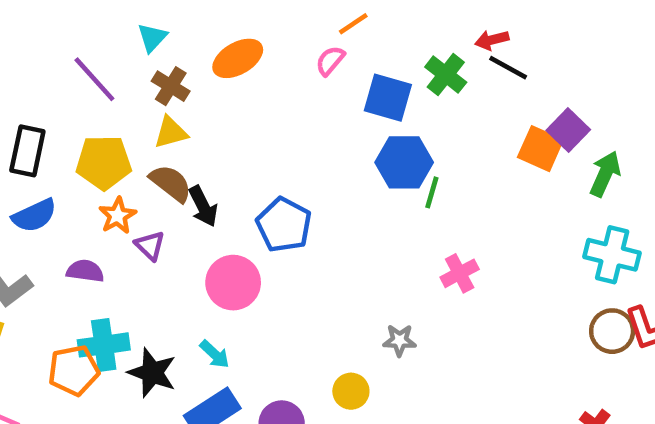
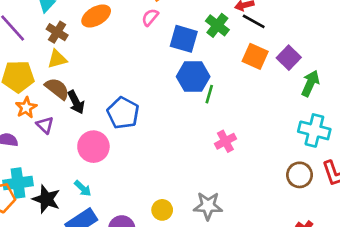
orange square: (540, 149) -> (255, 56), moved
brown circle: (612, 331) -> (300, 175), moved
gray star: (399, 340) -> (208, 206), moved, size x1.5

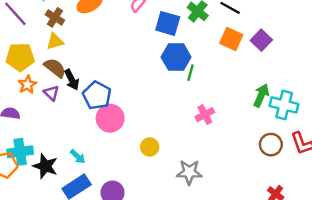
green arrow: (310, 83) -> (261, 95), moved
blue pentagon: (123, 113) -> (97, 95), moved
purple triangle: (45, 125) -> (51, 93), moved
pink circle: (93, 147) -> (110, 118), moved
yellow circle: (162, 210) -> (150, 147), moved

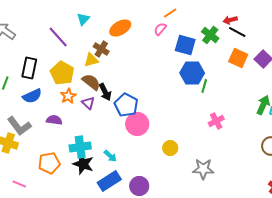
brown cross: (55, 17) -> (101, 49), moved
yellow pentagon: (20, 57) -> (62, 73), turned 30
cyan cross: (20, 152) -> (80, 147), moved

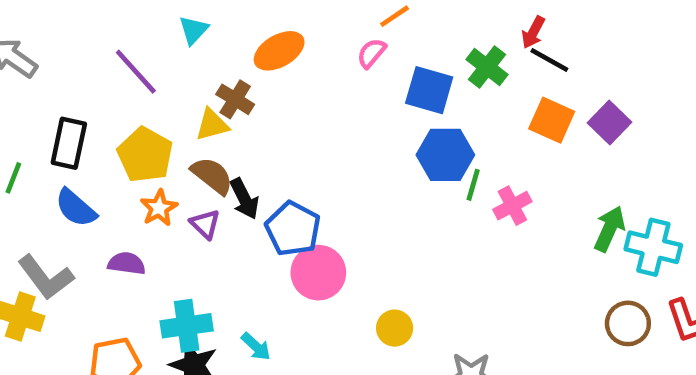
red arrow: (230, 20) -> (533, 32), turned -48
blue semicircle: (32, 96) -> (76, 208), turned 66
pink cross: (216, 121) -> (512, 206), moved

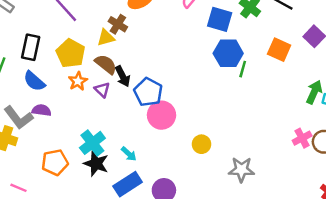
orange square: (552, 120) -> (279, 50), moved
pink cross: (512, 206) -> (302, 138), moved
purple semicircle: (127, 263) -> (42, 110), moved
cyan cross: (187, 326) -> (92, 143), turned -30

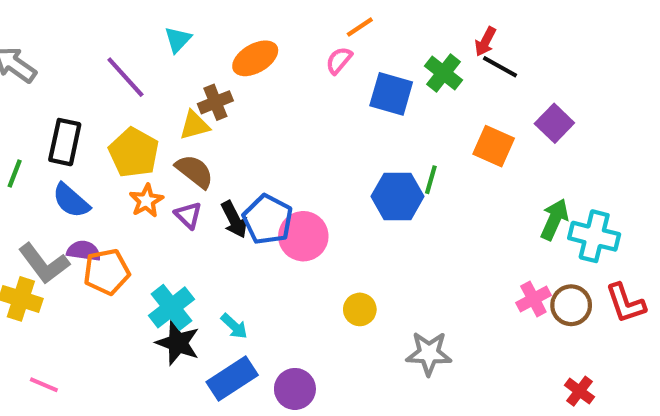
brown cross: (118, 24) -> (215, 102), turned 36
blue hexagon: (228, 53) -> (397, 196), moved
black arrow: (123, 76) -> (234, 219), moved
pink circle: (161, 115) -> (303, 236), moved
orange pentagon: (55, 162) -> (107, 272), moved

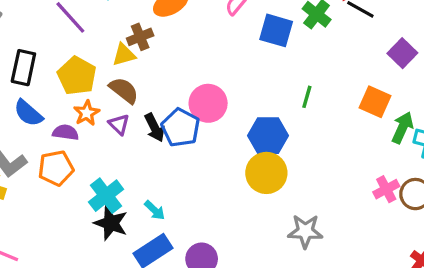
orange square: (494, 146) -> (375, 102), moved
blue hexagon: (397, 196) -> (268, 136), moved
pink circle: (303, 236) -> (208, 103), moved
purple semicircle: (84, 251) -> (66, 132), moved
yellow circle: (360, 309) -> (266, 173), moved, size x1.6

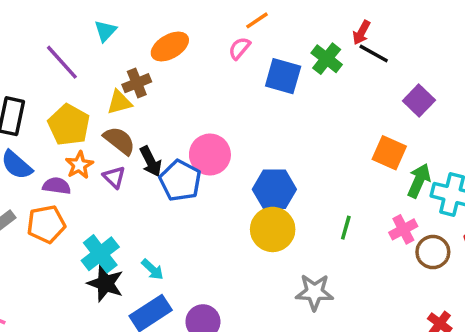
green line: (307, 97) -> (346, 228), moved
black arrow: (155, 128) -> (151, 161), moved
pink cross: (386, 189) -> (403, 229), moved

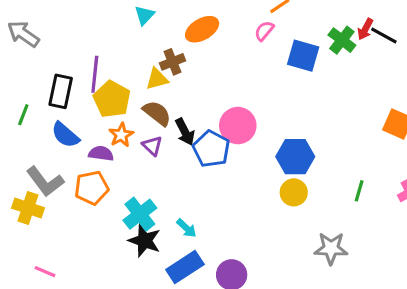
red arrow: (361, 33) -> (365, 29), moved
purple line: (62, 62) -> (95, 74), moved, turned 48
yellow circle: (273, 229) -> (294, 192), size x0.7

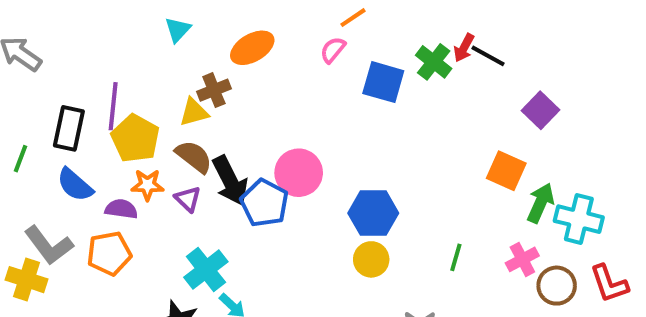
black arrow: (185, 132) -> (230, 181), size x1.4
orange star: (121, 135) -> (147, 185), turned 30
cyan cross: (140, 214) -> (206, 269), moved

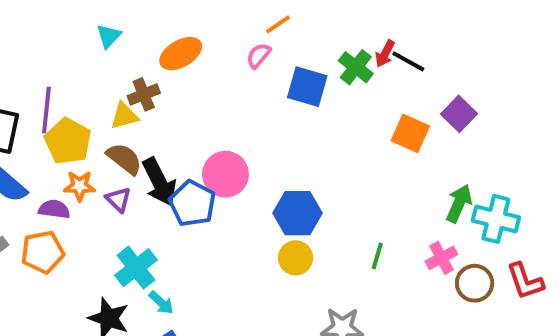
orange square: (506, 171) -> (410, 133), moved

